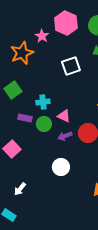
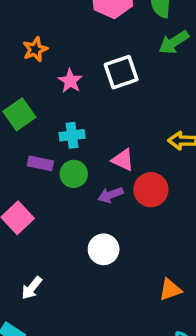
pink star: (42, 36) -> (70, 81), moved
orange star: (22, 53) -> (35, 49), size x0.6
pink triangle: (64, 116) -> (123, 160), moved

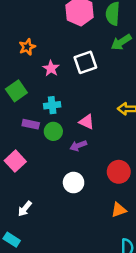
red circle: (151, 190) -> (119, 172), moved

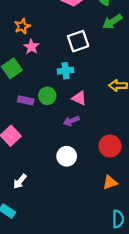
pink star: (51, 68) -> (31, 47), moved
cyan cross: (52, 105) -> (66, 71), moved
green circle: (53, 131) -> (47, 96), moved

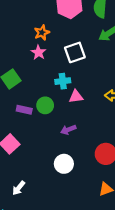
orange star: (22, 26) -> (42, 33), moved
pink star: (31, 47) -> (39, 52), moved
pink triangle: (79, 98) -> (76, 97), moved, turned -32

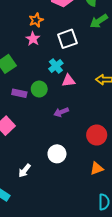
cyan cross: (63, 81) -> (56, 66), turned -32
white circle: (64, 164) -> (57, 154), moved
white arrow: (19, 188) -> (25, 171), moved

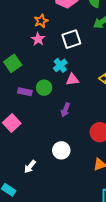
purple arrow: (61, 112) -> (65, 110), turned -48

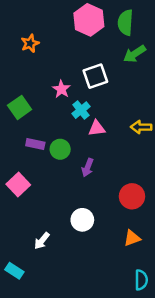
orange star: (41, 21) -> (30, 43), moved
pink star: (38, 39) -> (61, 89), moved
green circle: (44, 88) -> (60, 149), moved

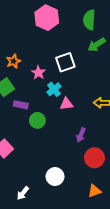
pink hexagon: (89, 20) -> (47, 18), moved
orange star: (30, 43) -> (13, 61), moved
purple rectangle: (35, 144) -> (21, 105), moved
purple arrow: (88, 168) -> (81, 135), moved

